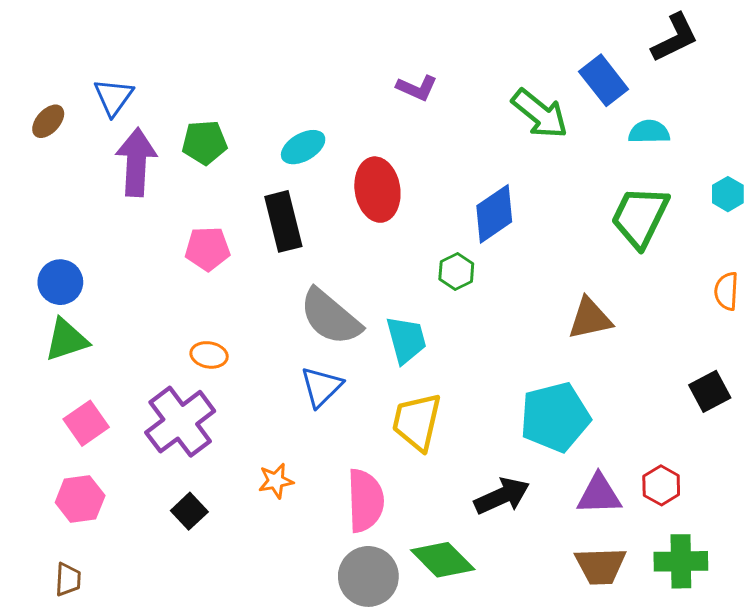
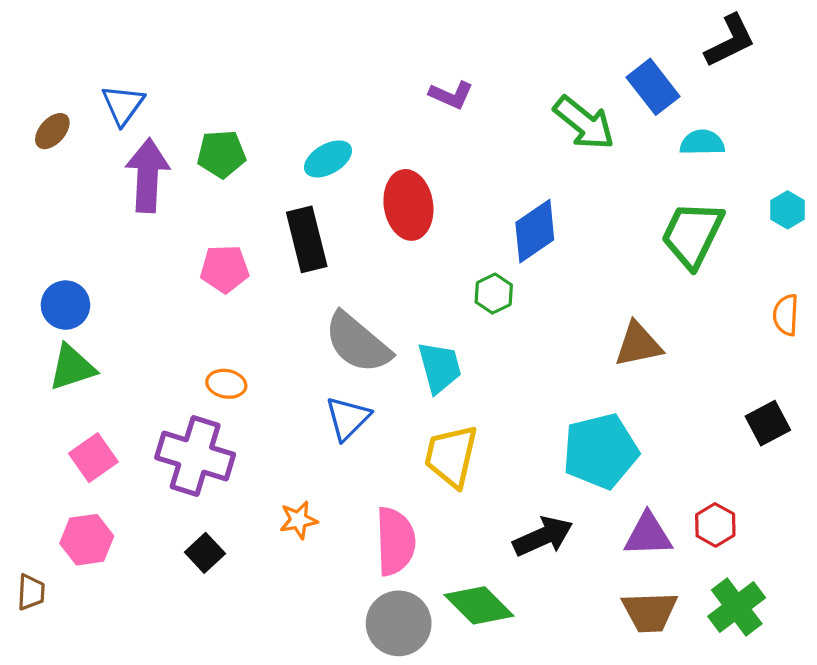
purple cross: (180, 422) -> (195, 456), turned -36
green cross: (681, 561) -> (737, 607), turned -36
brown trapezoid: (68, 579) -> (31, 592), moved

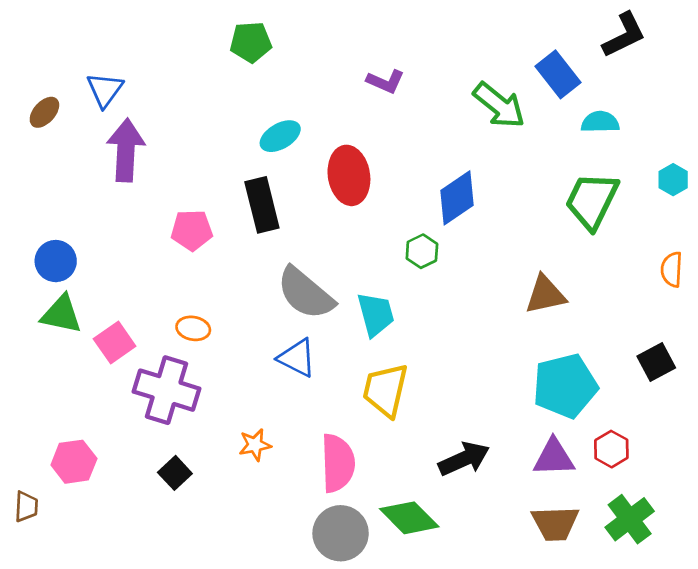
green pentagon: (221, 154) -> (251, 42), moved
green triangle: (72, 367) -> (61, 314), turned 30
blue triangle: (348, 418) -> (297, 358), turned -48
cyan pentagon: (600, 451) -> (565, 386), moved
pink square: (93, 458) -> (115, 342), moved

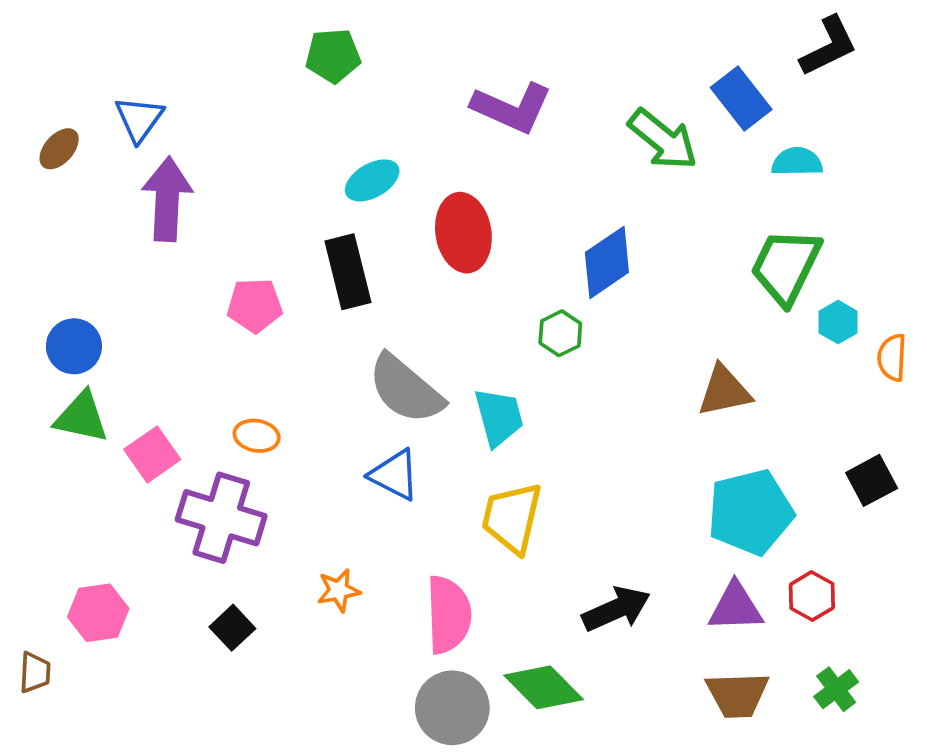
purple L-shape: (385, 81) -> (512, 108), size x1.6
cyan hexagon: (673, 180) -> (838, 322), moved
green cross: (630, 519) -> (836, 689), size x0.7

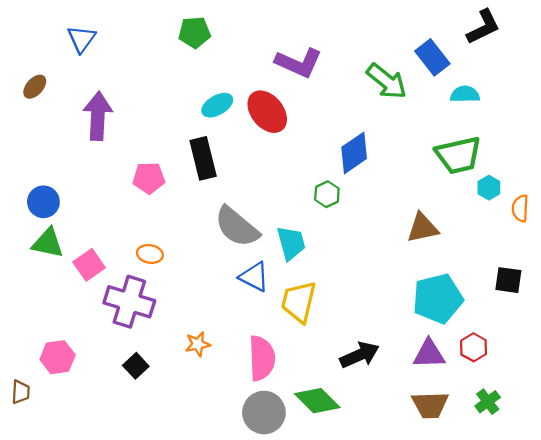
blue triangle: (139, 119) -> (81, 39), moved
red ellipse: (463, 233) -> (267, 112), moved, turned -30
green trapezoid: (786, 266) -> (458, 155), turned -129
blue triangle: (394, 475) -> (254, 277), moved
black square: (872, 480) -> (508, 280), turned 36

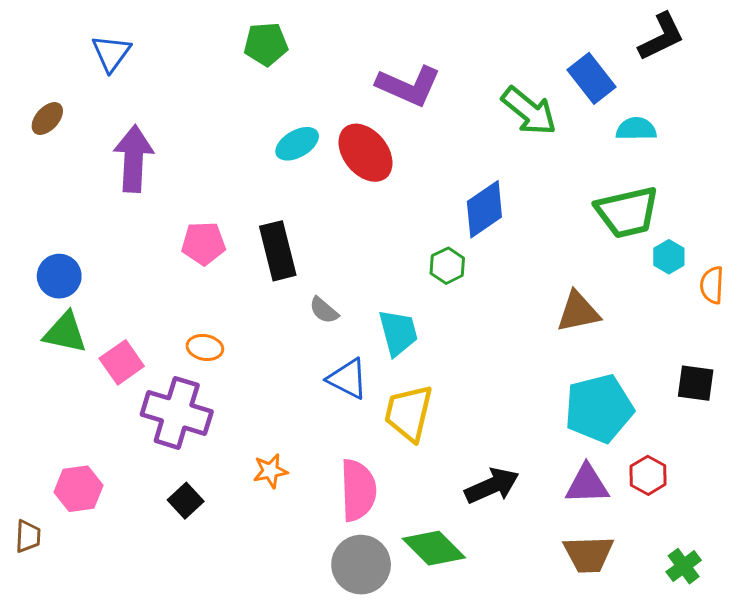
black rectangle: (203, 158) -> (278, 251), moved
gray semicircle: (237, 227) -> (324, 310), size x0.5
green cross: (488, 402) -> (684, 566), moved

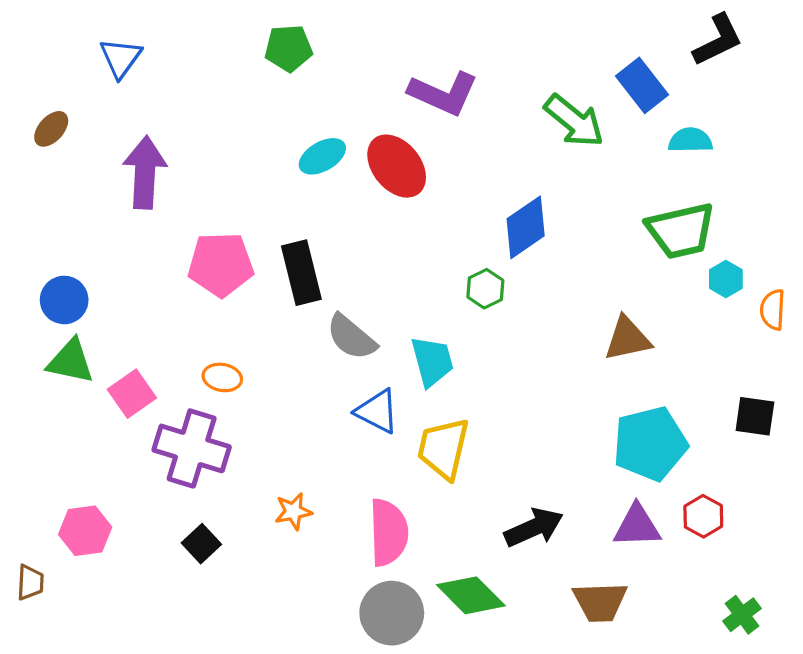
pink pentagon: (203, 243) -> (221, 264), size x1.4
gray semicircle: (324, 310) -> (351, 337), size x1.6
brown trapezoid: (589, 554) -> (600, 602), moved

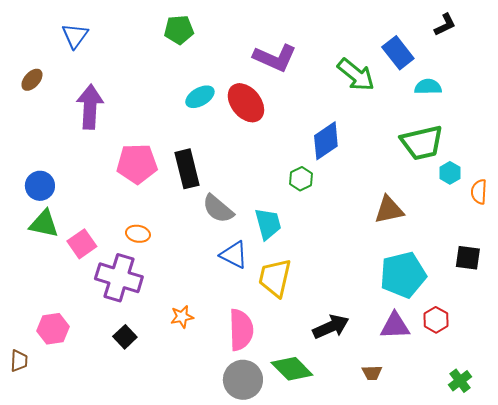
black L-shape: (718, 40) -> (445, 25), size x0.7
brown trapezoid: (600, 602) -> (372, 373), size x0.6

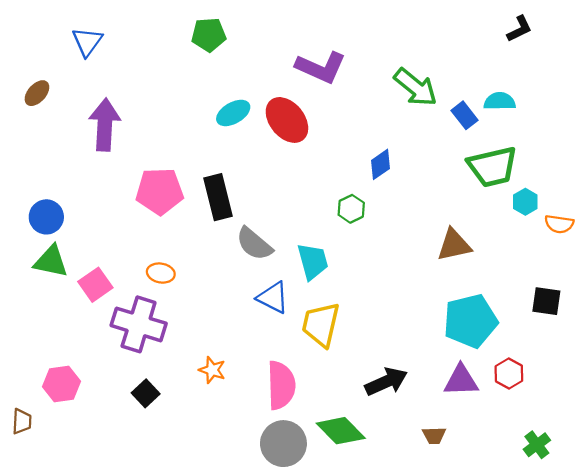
blue rectangle: (398, 53) -> (465, 115), moved, size x0.7
blue diamond: (326, 141) -> (380, 164), size x0.7
orange semicircle: (479, 192) -> (559, 224), turned -85
orange star: (182, 317) -> (212, 370), turned 30

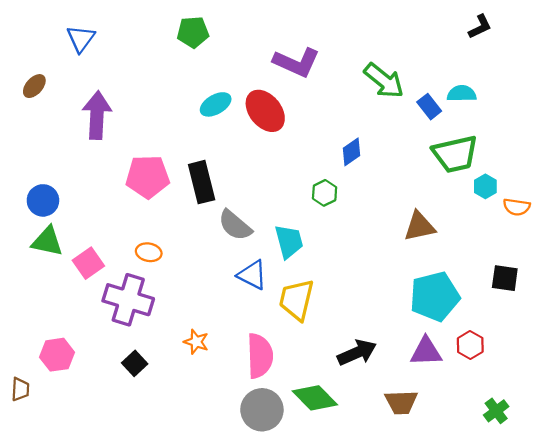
brown trapezoid: (434, 435) -> (401, 402), size x1.5

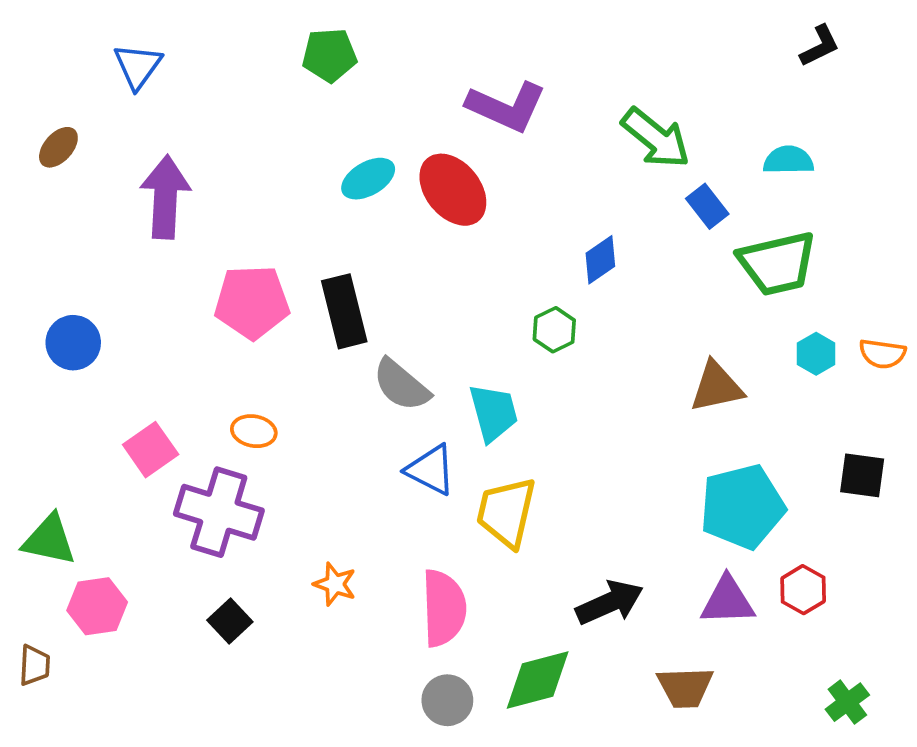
blue rectangle: (429, 107) -> (707, 206), moved
cyan hexagon: (485, 186) -> (816, 354), moved
green triangle: (47, 241) -> (49, 540), moved
green diamond: (315, 398) -> (538, 680), turned -60
gray circle: (262, 410) -> (447, 700), size x0.7

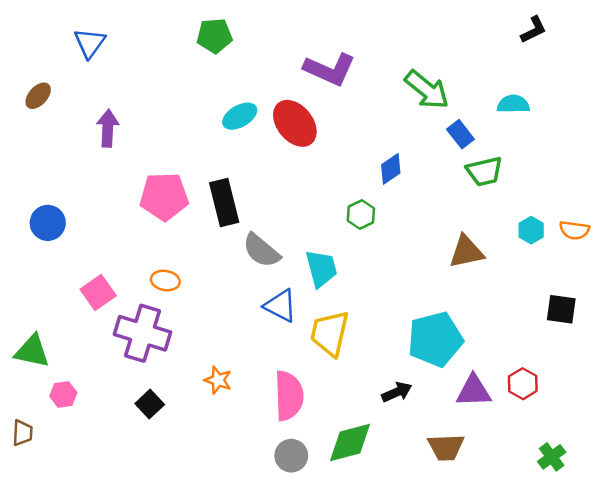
purple arrow: (165, 197) -> (108, 128), size x0.7
green trapezoid: (777, 263) -> (484, 171), moved, size x0.7
cyan pentagon: (742, 507) -> (435, 339), moved
black arrow: (610, 603) -> (397, 392), size x0.7
pink hexagon: (97, 606) -> (63, 394), size x0.7

